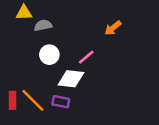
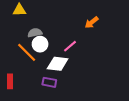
gray semicircle: (43, 25) -> (35, 33), moved
orange line: (33, 100) -> (27, 52), moved

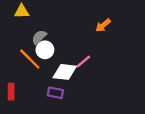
gray semicircle: (35, 33) -> (39, 37), turned -32
pink line: (70, 46) -> (83, 61), moved

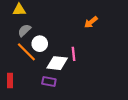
gray semicircle: (39, 37) -> (24, 30), moved
pink line: (83, 61) -> (74, 54), turned -56

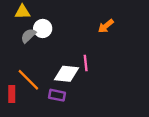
white circle: (40, 44) -> (43, 28), moved
orange line: (26, 52) -> (28, 80), moved

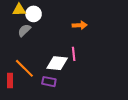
orange arrow: (106, 26) -> (80, 25), moved, turned -144
white circle: (43, 28) -> (34, 14), moved

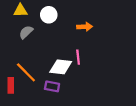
white circle: (34, 14) -> (49, 15), moved

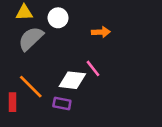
gray semicircle: (26, 32) -> (31, 39), size x1.5
pink line: (78, 57) -> (93, 68), turned -32

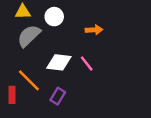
white diamond: (72, 80) -> (59, 62), moved
purple rectangle: (62, 104) -> (58, 96), turned -70

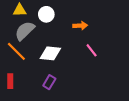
pink line: (87, 64) -> (92, 50), moved
orange line: (29, 80) -> (16, 51), moved

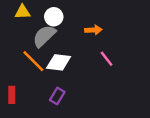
gray semicircle: (25, 31) -> (44, 36), moved
orange line: (16, 51) -> (33, 61), moved

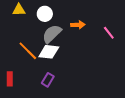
gray semicircle: (44, 36) -> (52, 34), moved
pink line: (107, 59) -> (109, 33), moved

